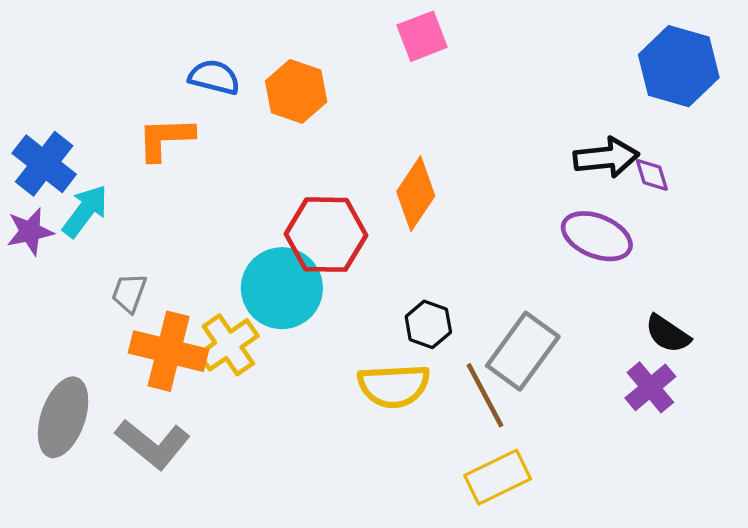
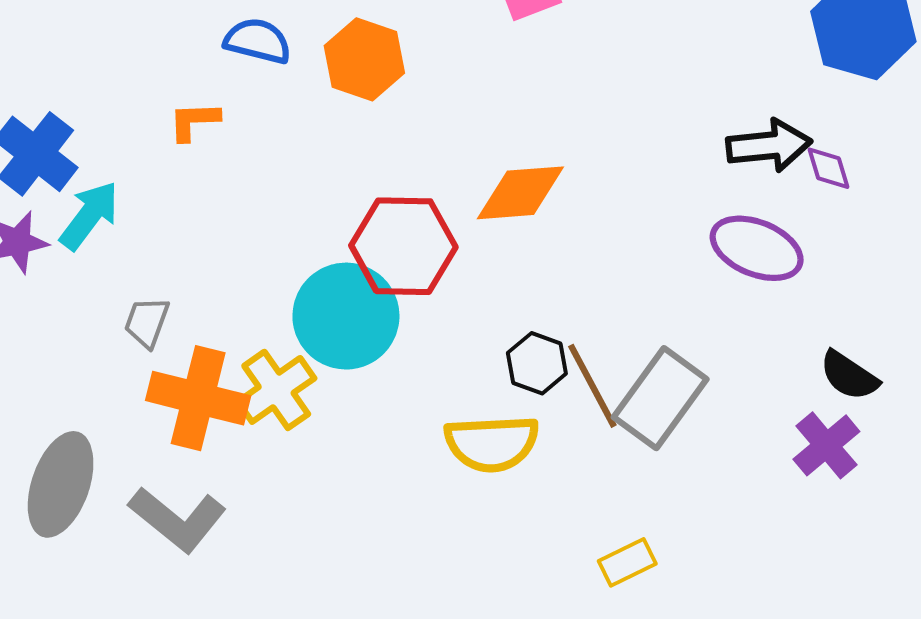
orange L-shape: (165, 139) -> (194, 121), size x0.7
orange diamond: (416, 194) -> (520, 193), turned 52
brown line: (485, 395) -> (592, 386), moved
yellow rectangle: (498, 477) -> (627, 562), size x0.7

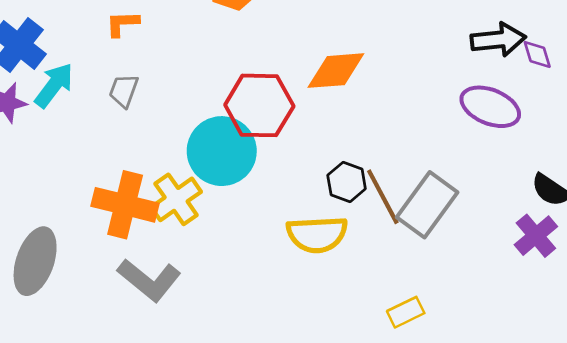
gray trapezoid: (147, 322) -> (124, 91), moved
gray L-shape: (178, 519) -> (149, 280), moved

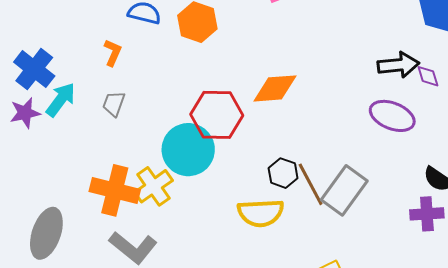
orange L-shape: (122, 24) -> (113, 53), turned 116
purple cross: (536, 236) -> (427, 214), turned 36

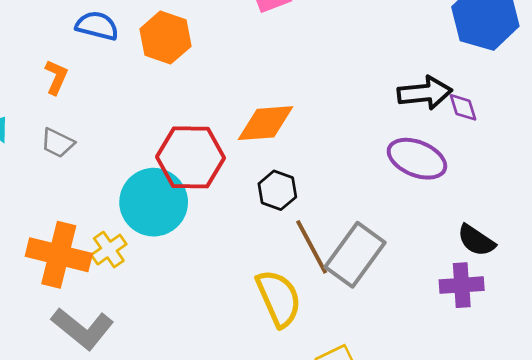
gray trapezoid: (114, 104) -> (58, 143), turned -84
black hexagon: (283, 173) -> (277, 190), moved
yellow cross: (154, 186) -> (109, 250), size x0.7
yellow semicircle: (261, 213) -> (279, 298), moved, turned -111

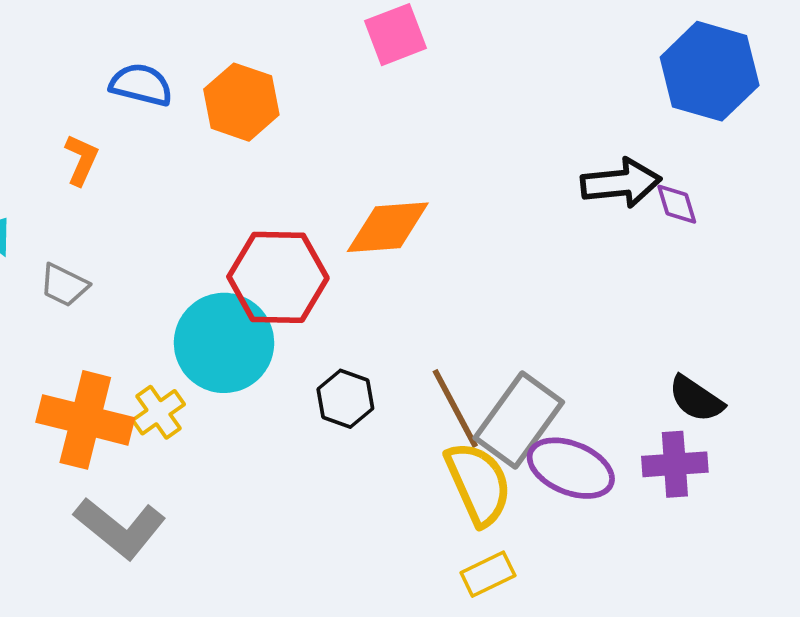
gray trapezoid: (58, 143) -> (64, 285), moved
purple ellipse: (417, 159) -> (571, 468), moved
black hexagon: (277, 190) -> (345, 399), moved
yellow semicircle: (279, 298) -> (478, 484), moved

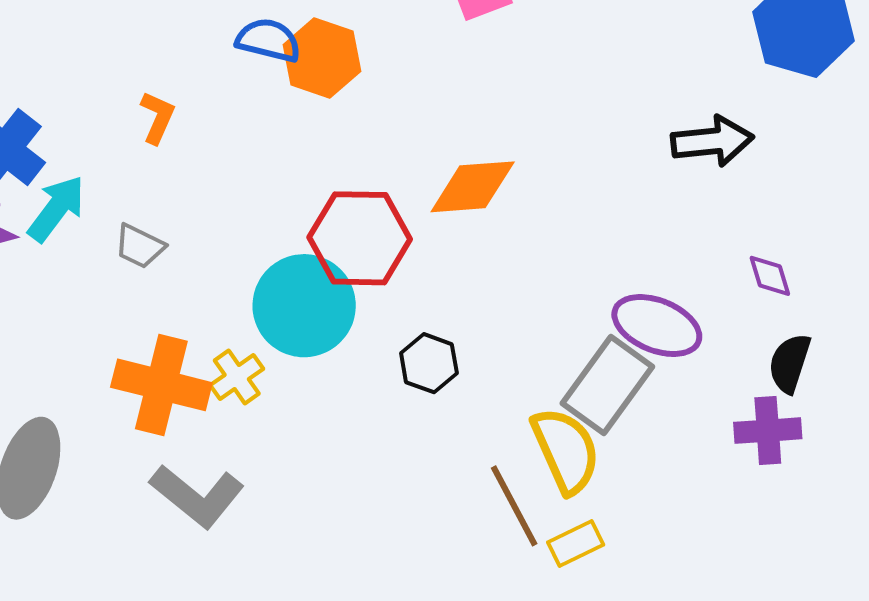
blue semicircle: (141, 85) -> (268, 40), moved
purple diamond: (677, 204) -> (770, 276), moved
black semicircle: (696, 399) -> (790, 363), turned 74
brown line: (455, 408) -> (514, 506), moved
purple ellipse: (571, 468) -> (657, 326), moved

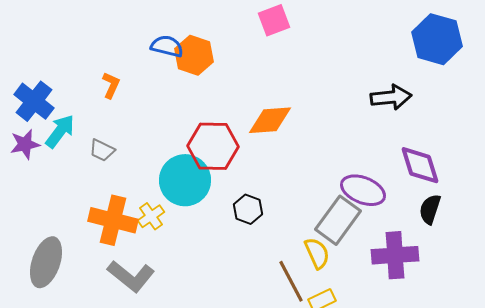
purple diamond: (770, 276) -> (420, 165), size x1.8
purple cross: (768, 431) -> (395, 255), moved, size x1.4
yellow semicircle: (566, 450) -> (317, 253), size x0.7

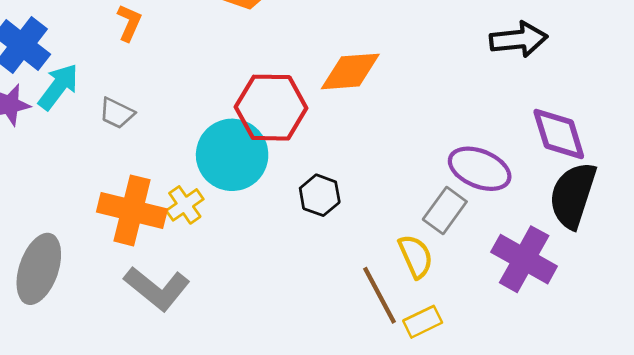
black semicircle: (430, 209) -> (573, 195), size x1.6
gray rectangle: (338, 220) -> (445, 210), size x0.7
purple cross: (395, 255) -> (524, 259), turned 33

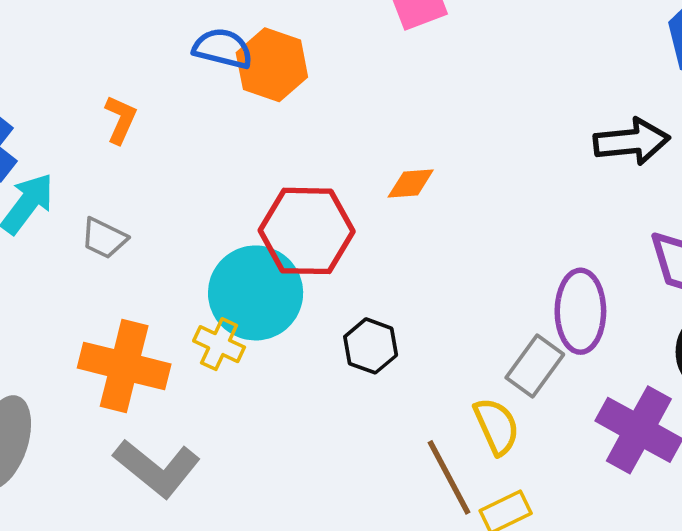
orange diamond: (350, 71) -> (411, 183), size x0.6
purple ellipse: (480, 169) -> (580, 311), turned 68
yellow cross: (185, 205) -> (219, 344), moved, turned -30

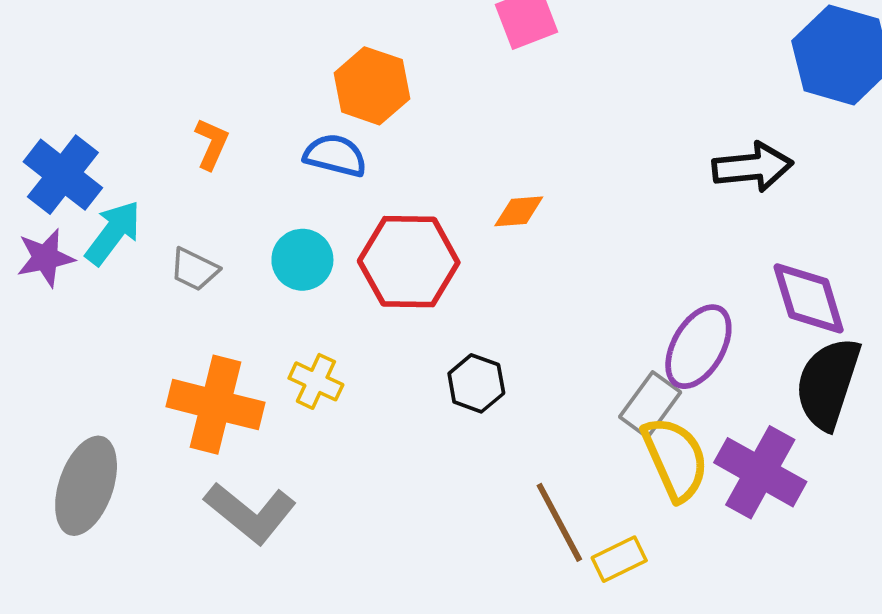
blue semicircle: (223, 48) -> (335, 155), moved
cyan circle: (256, 293) -> (302, 260), moved, size x0.6
purple ellipse: (580, 311) -> (698, 347), turned 30
yellow semicircle: (496, 426) -> (675, 459), moved, size x1.4

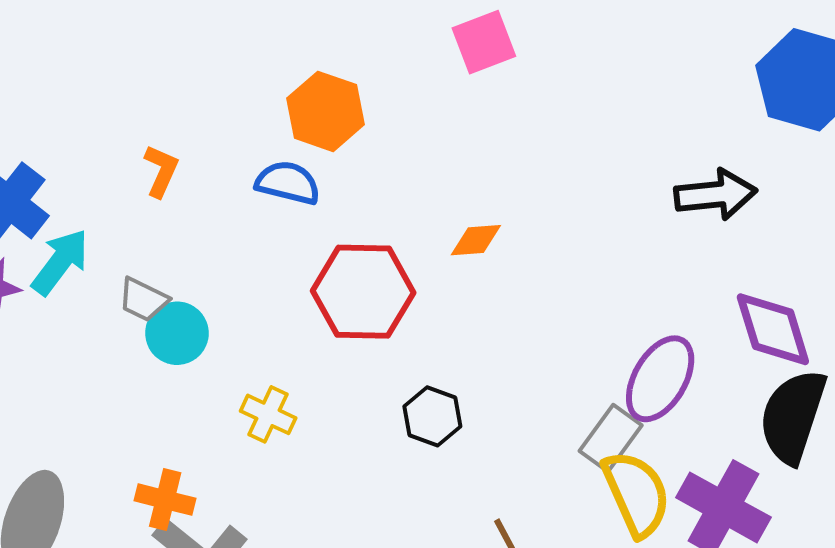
cyan circle: (302, 260) -> (177, 333), moved
orange cross: (215, 405) -> (165, 500), moved, size x0.6

